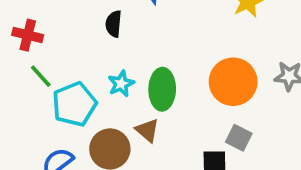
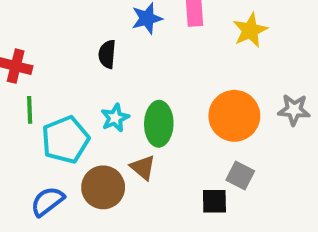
green line: (41, 76) -> (30, 110), turned 40

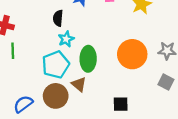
cyan star: (115, 118) -> (66, 39), moved
cyan pentagon: (65, 140) -> (56, 65), moved
gray square: (240, 175) -> (166, 82), moved

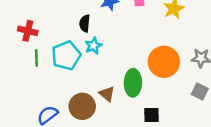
green ellipse: (88, 59) -> (133, 83), moved
cyan pentagon: (56, 65) -> (66, 56), moved

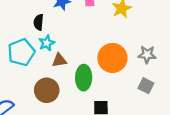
brown triangle: (107, 94) -> (59, 60), moved, turned -49
brown circle: (82, 106) -> (47, 90), moved

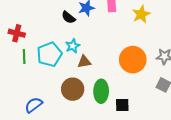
black semicircle: (39, 22) -> (68, 17), moved, turned -56
green ellipse: (84, 78) -> (101, 91), moved

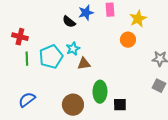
orange circle: (133, 60) -> (128, 40), moved, size x0.6
brown circle: (73, 89) -> (73, 105), moved
blue semicircle: (34, 105) -> (27, 100), moved

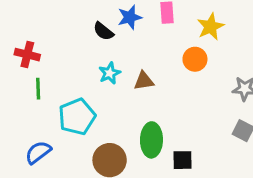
cyan pentagon: (51, 57) -> (77, 117), moved
brown triangle: (84, 64) -> (144, 81), moved

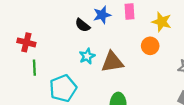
yellow star: (210, 27) -> (162, 22), turned -30
brown triangle: (144, 81) -> (112, 62), size x1.5

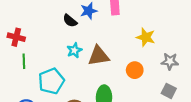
yellow star: (162, 22) -> (146, 37), moved
orange circle: (150, 46) -> (135, 70), moved

